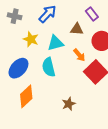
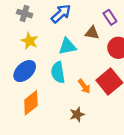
yellow star: (31, 39) -> (29, 41), moved
orange arrow: (79, 55) -> (84, 86), moved

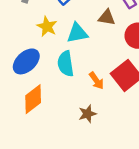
yellow star: (29, 41) -> (47, 27), moved

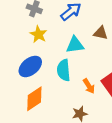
yellow star: (47, 27) -> (38, 34), moved

